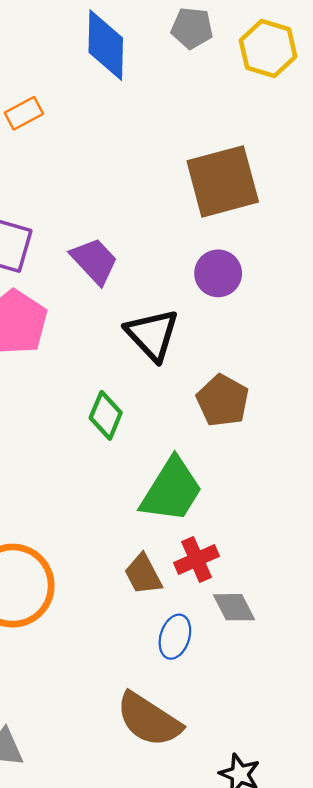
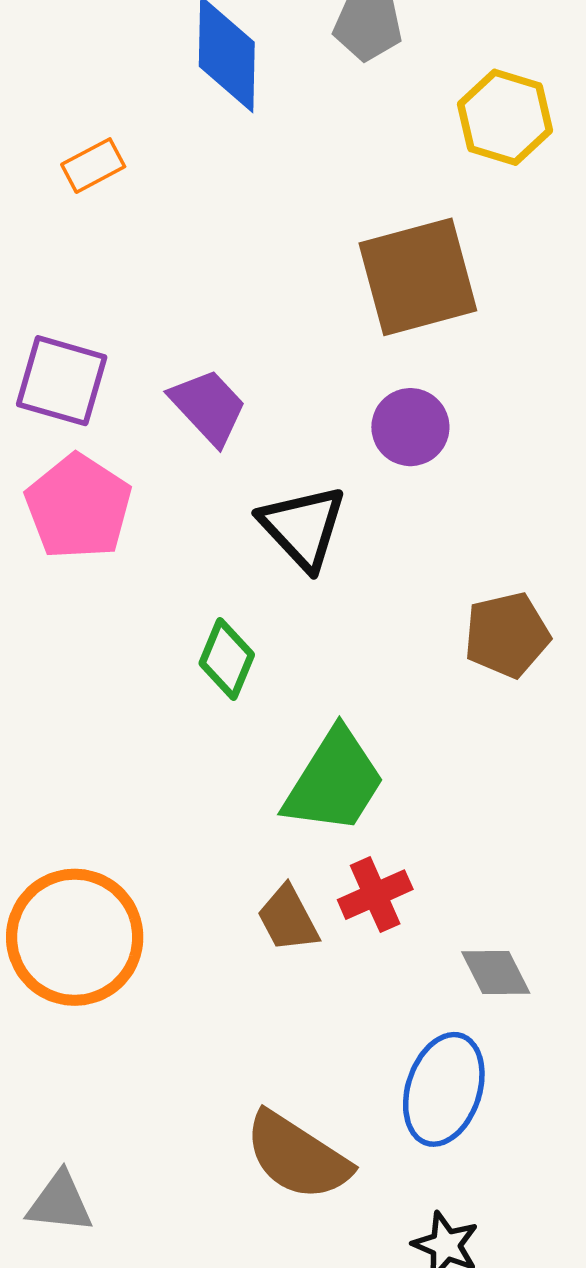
yellow hexagon: (268, 49) -> (505, 117), moved
brown pentagon: (223, 401) -> (507, 635), moved, turned 30
gray diamond: (234, 607) -> (496, 973), moved
blue ellipse: (175, 637) -> (444, 1089), moved, size x1.5

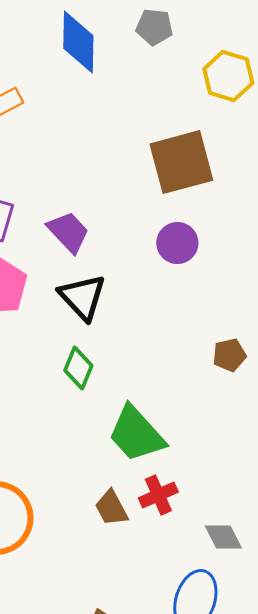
black triangle: (303, 527) -> (82, 297), moved
brown pentagon: (507, 635) -> (229, 355), size x0.7
green trapezoid: (334, 781) -> (136, 434), turned 106

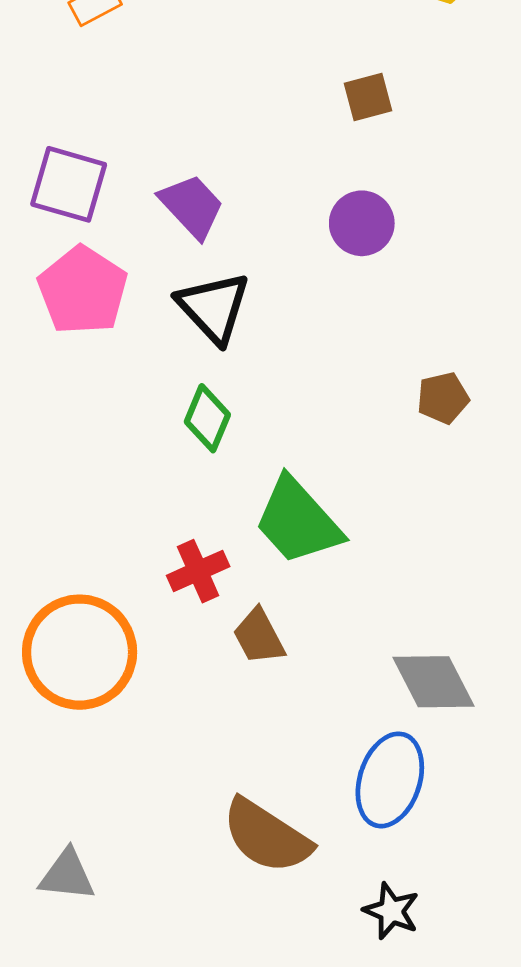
brown square: (181, 162) -> (368, 97), size x0.5
red cross: (158, 495) -> (198, 571), moved
gray diamond: (223, 537) -> (433, 682), size x1.4

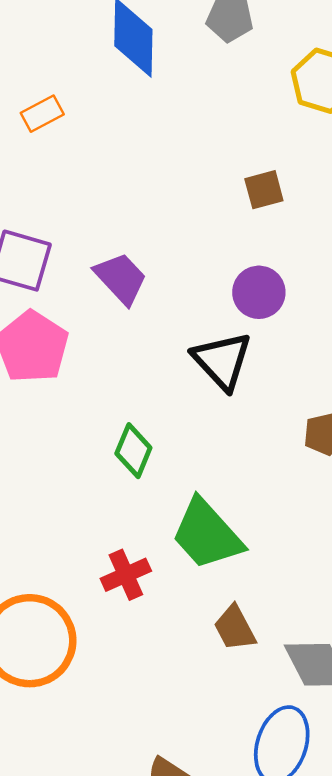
black triangle: (214, 308) -> (222, 361), moved
brown trapezoid: (259, 637) -> (235, 628), moved

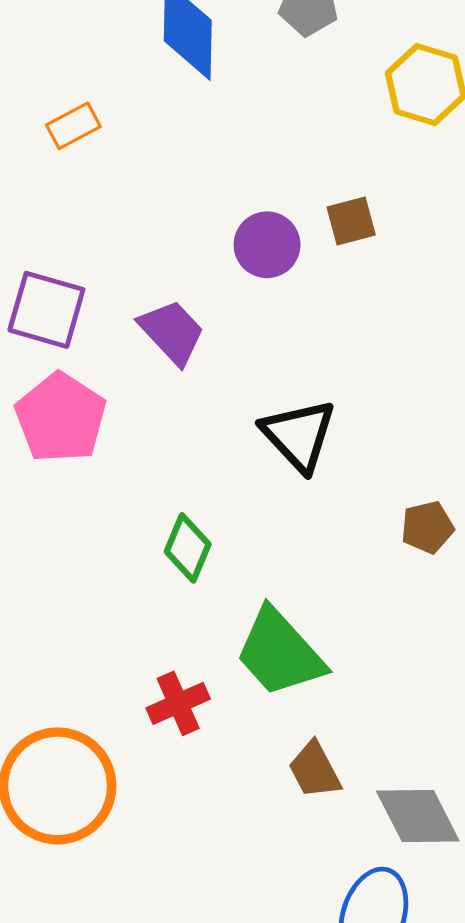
purple circle: (259, 292) -> (267, 245), moved

